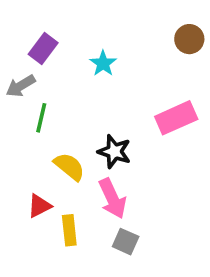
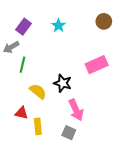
cyan star: (103, 63) -> (59, 26), moved
pink arrow: (112, 198) -> (76, 110), moved
red triangle: (39, 206) -> (21, 113), turned 40

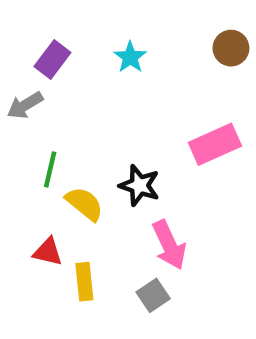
green line: (22, 65) -> (50, 169), moved
gray square: (69, 133) -> (153, 295), turned 32

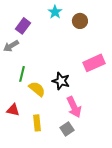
brown circle: (231, 48) -> (80, 21), moved
cyan star: (130, 57) -> (55, 12), moved
red triangle: (48, 252) -> (13, 110), moved

